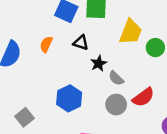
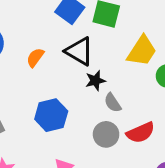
black triangle: (81, 43) -> (79, 51), size x1.5
orange semicircle: (46, 44) -> (35, 57), moved

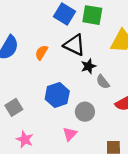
gray circle: (106, 134) -> (85, 112), moved

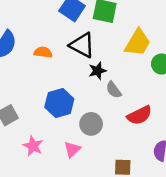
orange semicircle: (41, 53) -> (43, 52), turned 64
pink star: (25, 139) -> (33, 146), moved

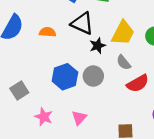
yellow trapezoid: (138, 43) -> (123, 33), moved
gray semicircle: (114, 90) -> (124, 62), moved
gray circle: (91, 124) -> (93, 76), moved

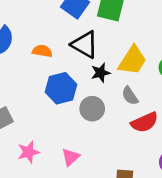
blue hexagon: (65, 77) -> (61, 88), moved
pink star: (44, 117) -> (28, 152), turned 30

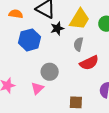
gray semicircle: (130, 96) -> (78, 44), turned 48
gray circle: (92, 109) -> (50, 72), moved

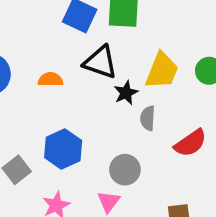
blue hexagon: (30, 40) -> (63, 149), moved
gray semicircle: (78, 44) -> (148, 118), moved

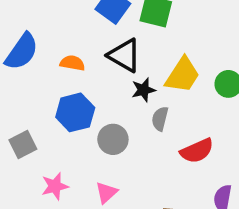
blue hexagon: (63, 149) -> (75, 112), moved
gray circle: (125, 170) -> (113, 139), moved

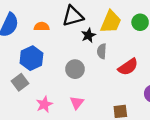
black triangle: (124, 55) -> (73, 16), turned -35
blue hexagon: (75, 112) -> (31, 58), moved

